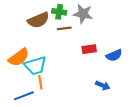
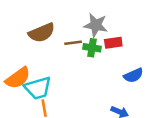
green cross: (59, 12) -> (92, 48), moved
red rectangle: (89, 49) -> (113, 43), moved

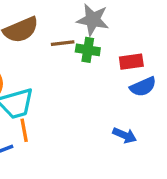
red rectangle: (113, 43) -> (131, 62), moved

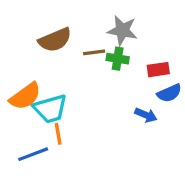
blue arrow: (125, 135) -> (146, 115), moved

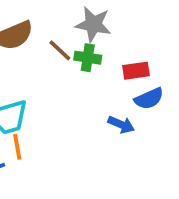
brown line: (94, 52) -> (60, 50), turned 50

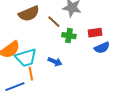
green cross: (88, 58) -> (69, 36), moved
blue arrow: (121, 125) -> (55, 62), moved

